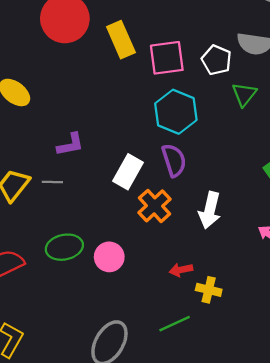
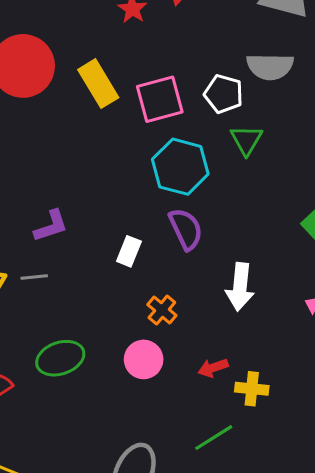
green triangle: (244, 94) -> (246, 140), moved
white rectangle: (128, 172) -> (129, 251), size x0.7
orange cross: (154, 206) -> (162, 310), moved, size x0.7
pink circle: (109, 257) -> (144, 359), moved

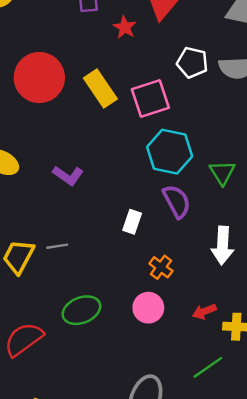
white pentagon: (224, 94) -> (192, 62), moved
green triangle: (246, 140) -> (222, 173), moved
purple L-shape: (51, 226) -> (68, 175), moved, turned 56

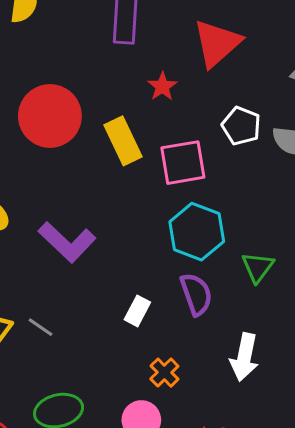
red star: (125, 27) -> (162, 86), moved
purple L-shape: (68, 175) -> (67, 242), size x1.5
gray line: (57, 246) -> (40, 327), turned 35

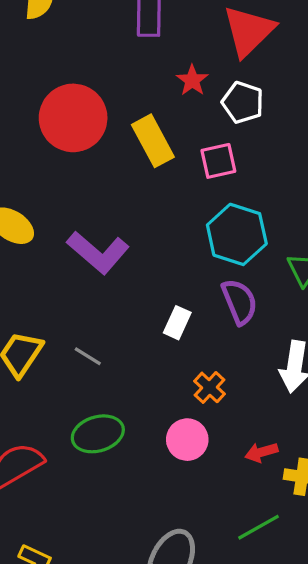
white pentagon: (241, 126) -> (243, 102), moved
pink square: (183, 163) -> (218, 161), size x0.7
gray line: (40, 327) -> (88, 356), moved

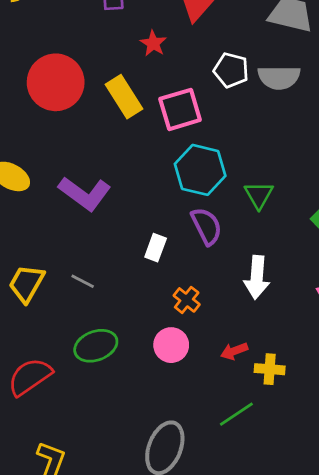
white pentagon: (243, 102) -> (231, 70), moved
pink square: (218, 161) -> (180, 109), size x1.4

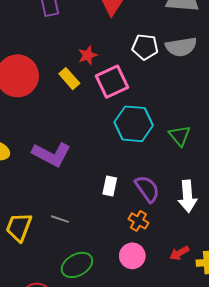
red star: (153, 43) -> (88, 55), moved, turned 30
yellow rectangle: (124, 97) -> (69, 79), size x0.7
purple semicircle: (206, 226) -> (147, 189), moved

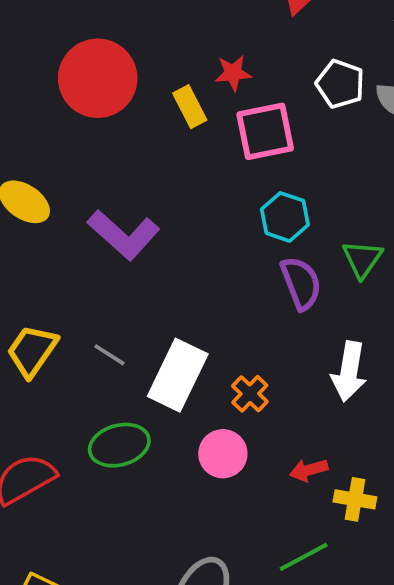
cyan hexagon: (134, 124) -> (285, 217), size x0.7
white rectangle: (110, 186) -> (178, 375), moved, size x1.8
purple semicircle: (147, 189) -> (301, 283), moved

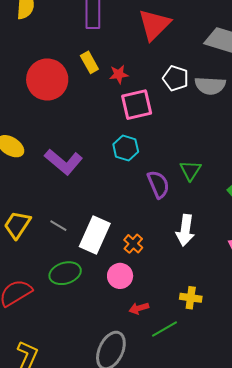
yellow rectangle: (190, 107) -> (89, 62), moved
cyan hexagon: (285, 217) -> (126, 148), moved
red arrow: (309, 470) -> (139, 308), moved

